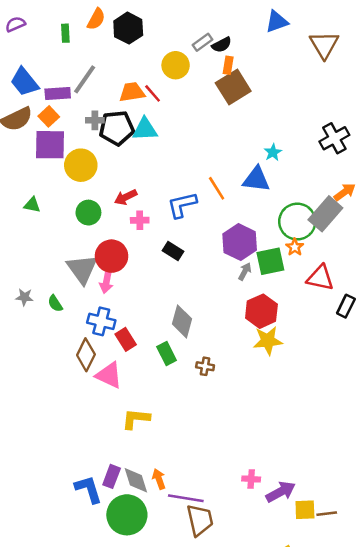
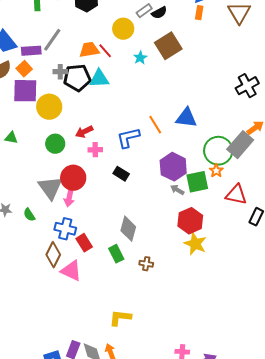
orange rectangle: (228, 65) -> (199, 13), moved
cyan star: (273, 152) -> (140, 58), moved
gray arrow: (245, 271) -> (177, 190), turned -88
yellow star: (268, 341) -> (195, 244), turned 30
yellow L-shape: (136, 419) -> (120, 318), moved

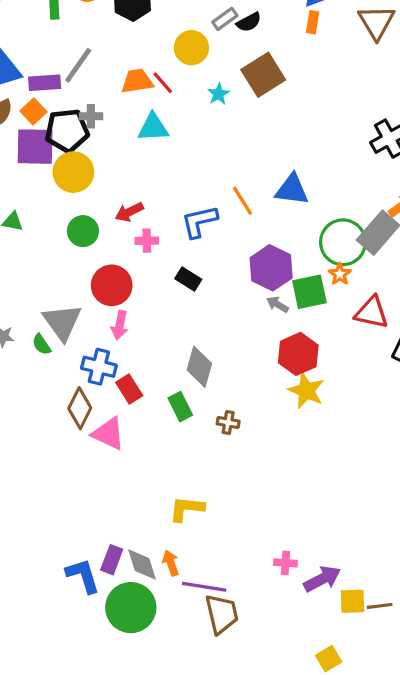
black pentagon: (77, 78) -> (67, 131), moved
gray triangle: (50, 188) -> (62, 322), moved
pink arrow: (69, 198) -> (120, 325), moved

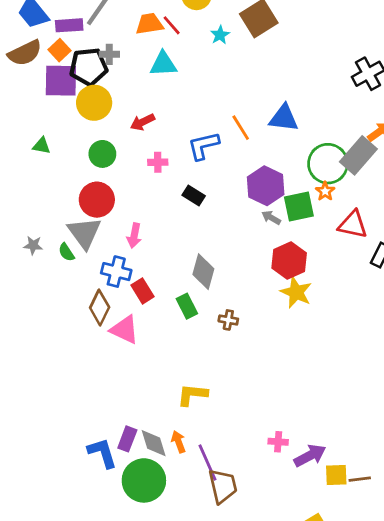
red arrow: (129, 212) -> (143, 122), moved
red circle: (112, 285) -> (97, 200), moved
purple line: (204, 587) -> (208, 462), turned 57

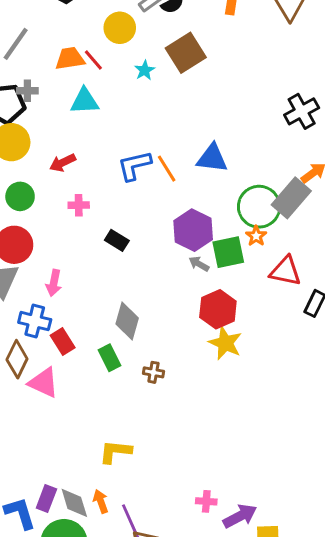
blue L-shape: (203, 146) -> (134, 166), moved

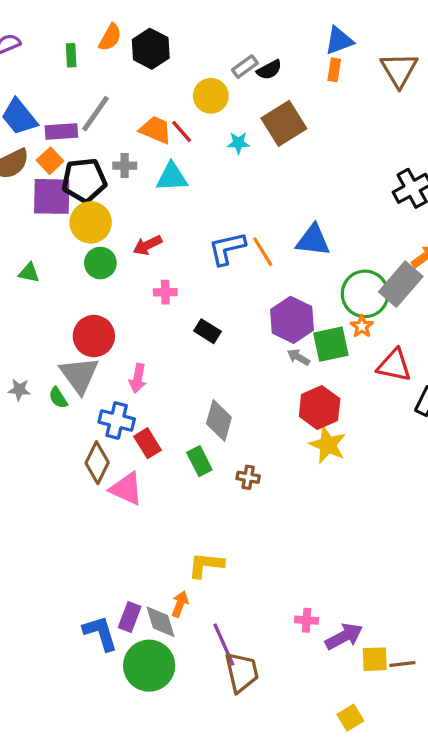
orange trapezoid: (70, 59) -> (156, 130), turned 32
cyan star: (145, 70) -> (238, 143), turned 30
gray cross: (27, 91) -> (125, 166), moved
green circle: (20, 196) -> (100, 263), moved
orange arrow: (101, 501) -> (180, 604), moved, turned 40

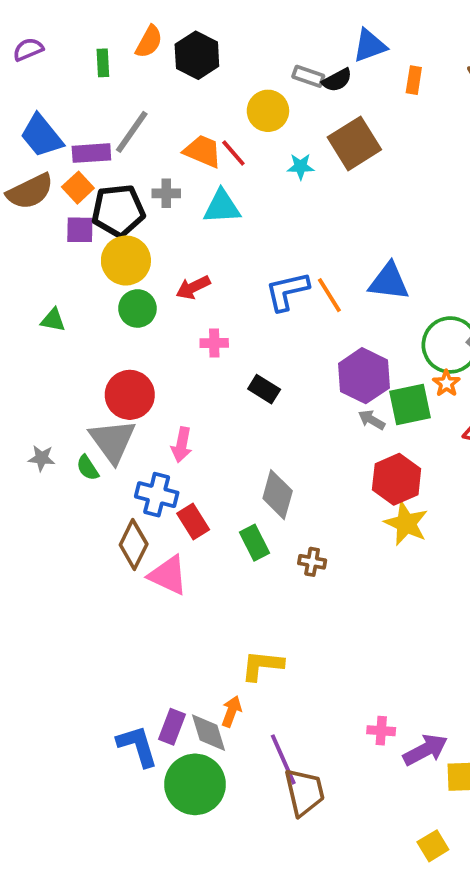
blue triangle: (339, 41) -> (370, 46), moved
gray rectangle: (245, 67) -> (308, 76), turned 55
purple square: (52, 196) -> (80, 230), size x0.6

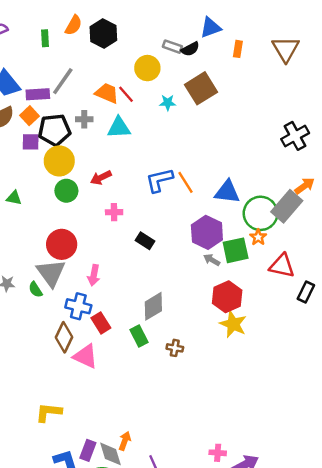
blue triangle: (389, 282) -> (227, 192), moved
gray diamond: (278, 495) -> (153, 306), turned 44
yellow L-shape: (262, 665) -> (49, 412), moved

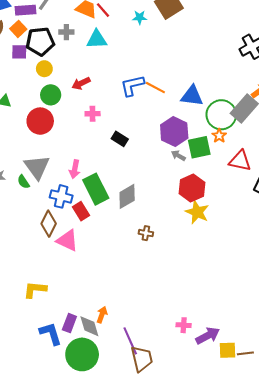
yellow circle: (59, 161) -> (44, 69), size x0.6
orange line: (186, 182) -> (155, 88), turned -30
red circle: (62, 244) -> (40, 121), moved
green rectangle: (139, 336) -> (96, 189), moved, size x1.6

